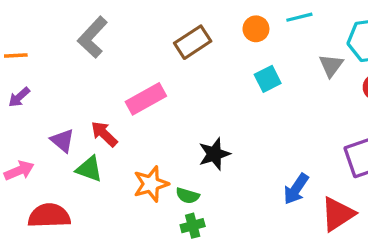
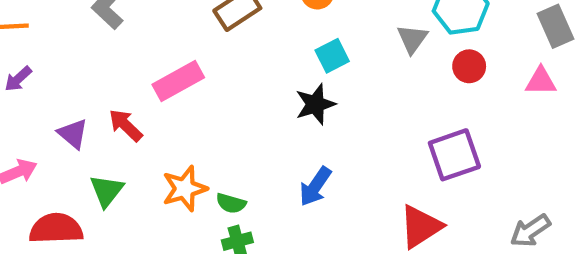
black star: (214, 154) -> (315, 104), moved
green triangle: (89, 169) -> (107, 191), moved, turned 48
blue arrow: (296, 189) -> (315, 186), moved

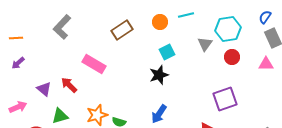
pink rectangle: (178, 81) -> (94, 64), turned 60
green triangle: (107, 191) -> (60, 116), turned 36

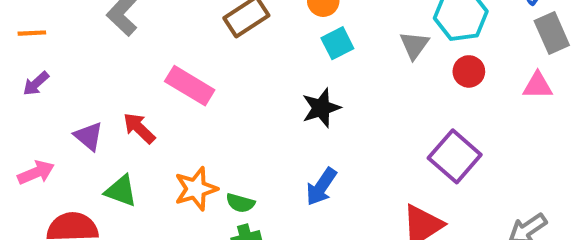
cyan square: (167, 52) -> (337, 43), moved
purple square: (225, 99) -> (455, 156), turned -30
green triangle: (60, 116) -> (121, 191), turned 36

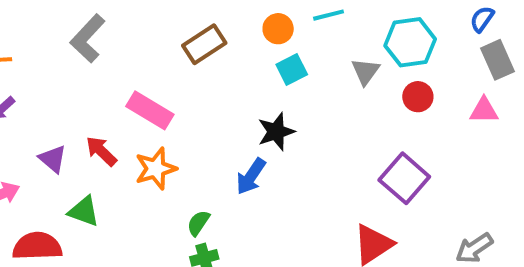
blue arrow: (321, 187) -> (251, 176), moved
orange star: (196, 189) -> (156, 169), moved
green semicircle: (240, 203) -> (198, 223), turned 108

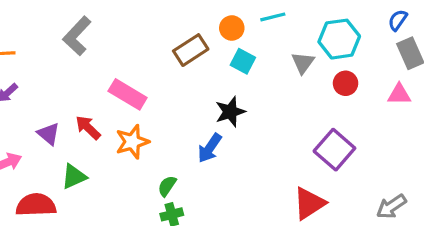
brown rectangle: (204, 44) -> (191, 50), moved
cyan square: (292, 69) -> (243, 61), turned -35
green triangle: (84, 211) -> (74, 176), turned -44

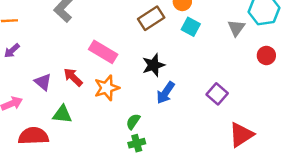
red circle: (346, 83) -> (266, 55), moved
black star: (230, 112) -> (154, 65), moved
purple square: (334, 150) -> (217, 94), moved, size x0.7
green triangle: (74, 176) -> (62, 114), turned 30

